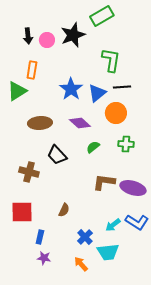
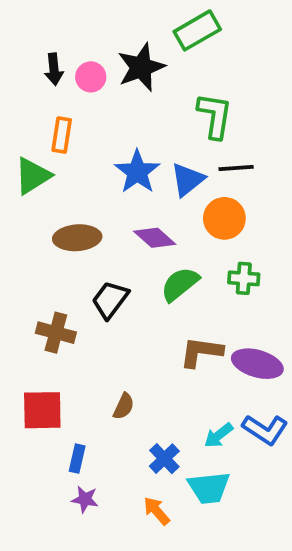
green semicircle: (93, 147) -> (180, 284), size x1.5
black trapezoid: (57, 155) -> (110, 300), turned 80

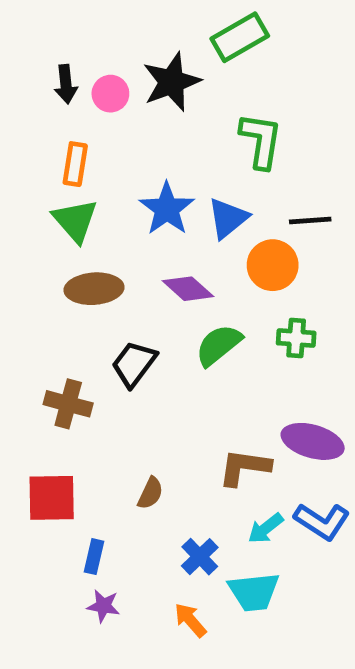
black line: (236, 168) -> (310, 221), moved
green triangle: (33, 176) -> (75, 221), moved, turned -39
brown L-shape: (201, 352) -> (244, 467), moved

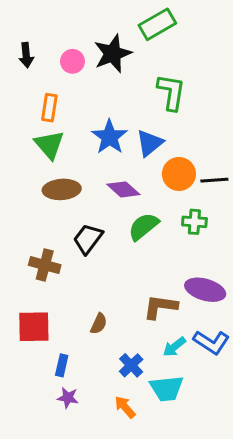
black arrow: (66, 84) -> (26, 55), moved
black line: (310, 221) -> (214, 180), moved

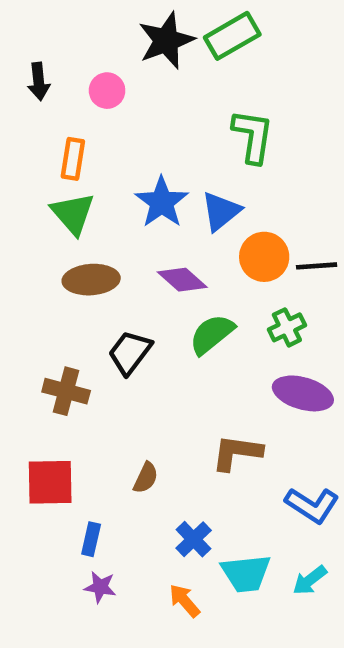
black star: (113, 54) -> (166, 40), moved
green cross: (194, 222) -> (287, 327), turned -30
purple ellipse: (205, 290) -> (303, 393), moved
cyan arrow: (174, 347) -> (310, 580), moved

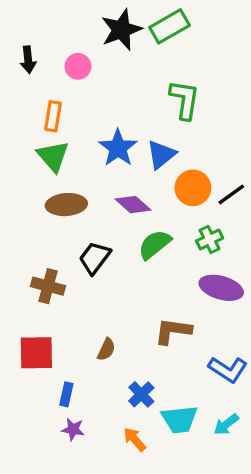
black line: (317, 266) -> (231, 195), turned -32

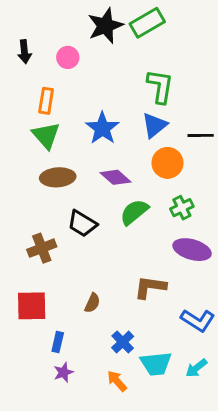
blue triangle: (161, 155) -> (154, 125), moved
black line: (231, 195) -> (201, 135), moved, turned 35
black trapezoid: (95, 258) -> (82, 224), turned -96
brown cross: (48, 286) -> (42, 248), turned -36
purple star: (73, 429) -> (63, 372), turned -30

